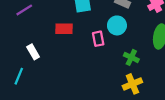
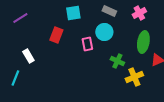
red rectangle: (64, 29) -> (56, 35), turned -70
yellow cross: (132, 84) -> (134, 77), moved

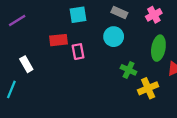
red rectangle: (56, 35) -> (58, 40), turned 63
pink rectangle: (87, 44) -> (78, 52), moved

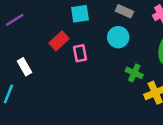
red rectangle: (58, 40) -> (59, 41), turned -36

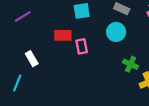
red rectangle: (59, 41) -> (63, 35), turned 42

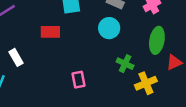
pink rectangle: (82, 46) -> (79, 80), moved

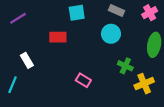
pink rectangle: (79, 80) -> (83, 80), turned -48

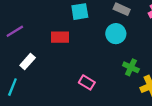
purple line: (18, 18) -> (15, 31), moved
white rectangle: (27, 60) -> (28, 62), turned 72

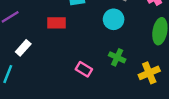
green cross: (131, 67) -> (117, 57), moved

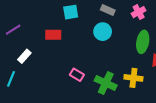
green cross: (117, 57) -> (106, 83), moved, size x1.5
yellow cross: (149, 73) -> (133, 78), turned 30

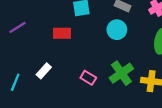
white rectangle: (24, 56) -> (44, 71), moved
green cross: (106, 83) -> (121, 73), moved, turned 30

